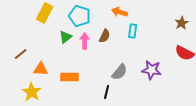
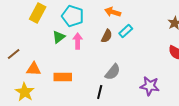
cyan rectangle: (133, 31) -> (126, 31), turned 40
brown semicircle: (105, 36) -> (107, 36), moved
purple star: (152, 70) -> (150, 86), moved

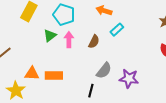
brown semicircle: (107, 36) -> (94, 42), moved
orange triangle: (34, 69) -> (32, 74), moved
purple star: (150, 86) -> (129, 79), moved

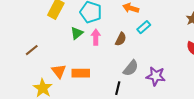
orange triangle: (32, 74) -> (59, 71), turned 49

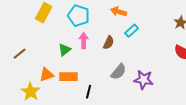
green triangle: (77, 33) -> (65, 50), moved
orange triangle: (59, 71) -> (47, 75), turned 49
black line: (118, 88) -> (89, 92), moved

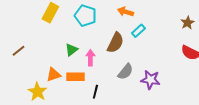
pink arrow: (84, 41) -> (90, 58), moved
brown semicircle: (109, 43) -> (115, 43), size x1.5
brown line: (20, 54) -> (18, 51), moved

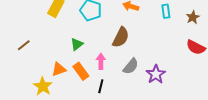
cyan rectangle: (138, 31) -> (166, 11), moved, turned -56
pink arrow: (90, 58) -> (101, 61), moved
orange rectangle: (75, 77) -> (81, 71), turned 54
purple star: (150, 80) -> (156, 74), turned 30

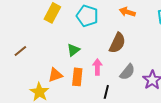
orange rectangle: (81, 71) -> (77, 77), turned 42
black line: (101, 86) -> (106, 92), moved

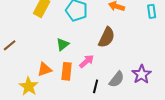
pink arrow: (97, 67) -> (87, 61), turned 49
gray semicircle: (127, 72) -> (117, 79), moved

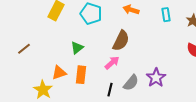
pink arrow: (87, 61) -> (112, 63), moved

